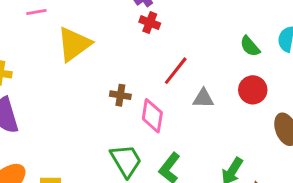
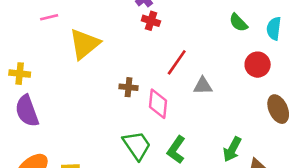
green semicircle: (250, 46) -> (238, 23), moved
red circle: (253, 90) -> (258, 65), moved

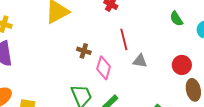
red line: (177, 62) -> (124, 39), turned -60
red circle: (258, 65) -> (182, 65), moved

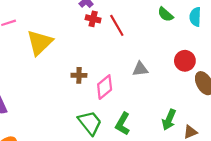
red line: (124, 39) -> (117, 25), moved
pink diamond: (104, 68) -> (105, 87), turned 50

